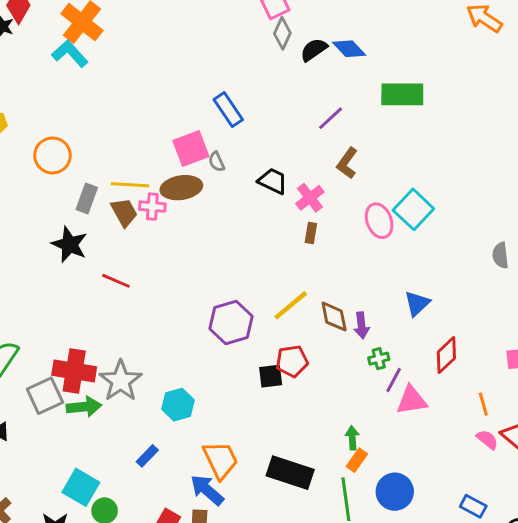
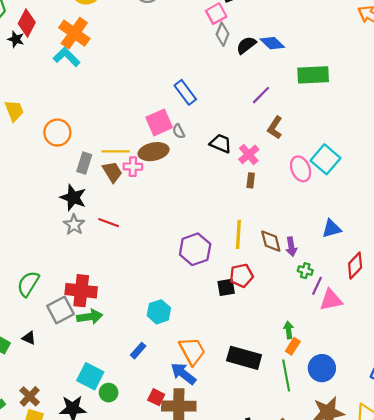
blue triangle: (417, 304) -> (332, 229), turned 30
yellow line: (291, 305) -> (238, 234), turned -44
green cross: (379, 359) -> (305, 271), turned 32
gray star: (121, 381) -> (74, 225), moved, size x0.7

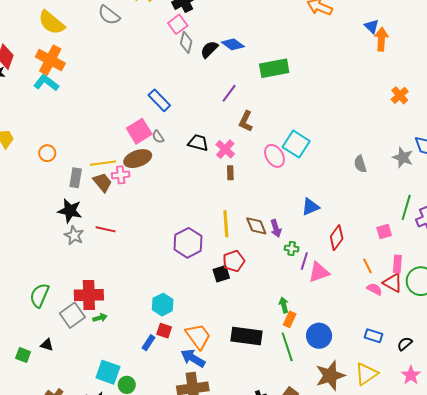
orange circle: (57, 133) -> (47, 153), size x0.7
green arrow: (90, 317) -> (100, 318), size x0.6
red square: (156, 397) -> (164, 331), moved

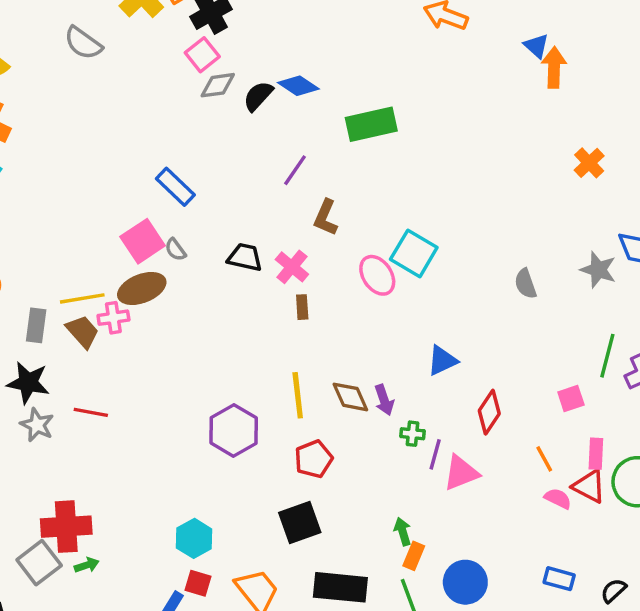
gray diamond: (186, 42) -> (218, 85), turned 70
black square: (221, 274) -> (300, 522), moved, size x1.4

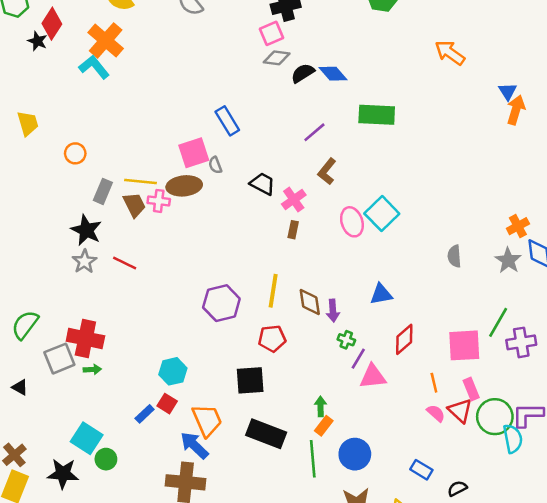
orange cross: (589, 163) -> (518, 226), moved
pink square: (571, 398) -> (464, 345), size x1.8
pink rectangle: (596, 454) -> (471, 389), turned -40

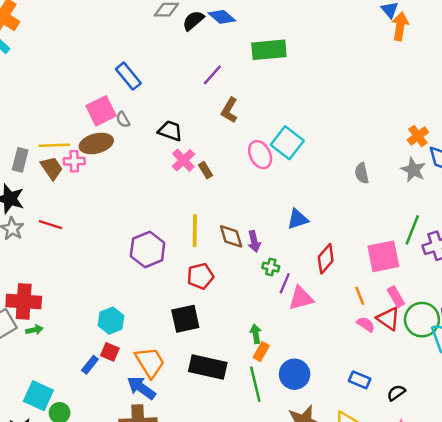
pink cross: (294, 200) -> (183, 160), moved
brown rectangle: (293, 230) -> (206, 170), turned -35

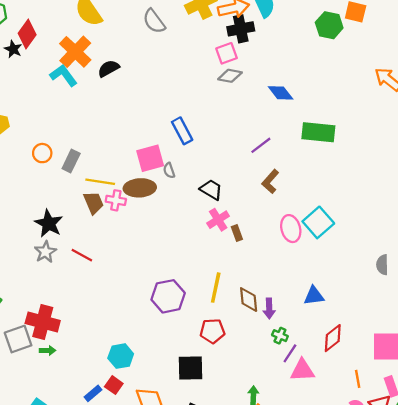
black semicircle: (193, 21) -> (109, 69), moved
gray rectangle: (20, 160) -> (71, 161), moved

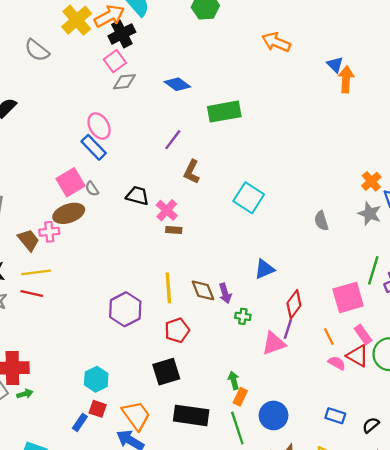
yellow line: (100, 182) -> (36, 272), moved
pink cross: (218, 220) -> (167, 210), moved
pink ellipse: (291, 229) -> (99, 126), moved
brown rectangle: (237, 233) -> (174, 230), turned -49
purple line: (290, 353) -> (288, 329), moved

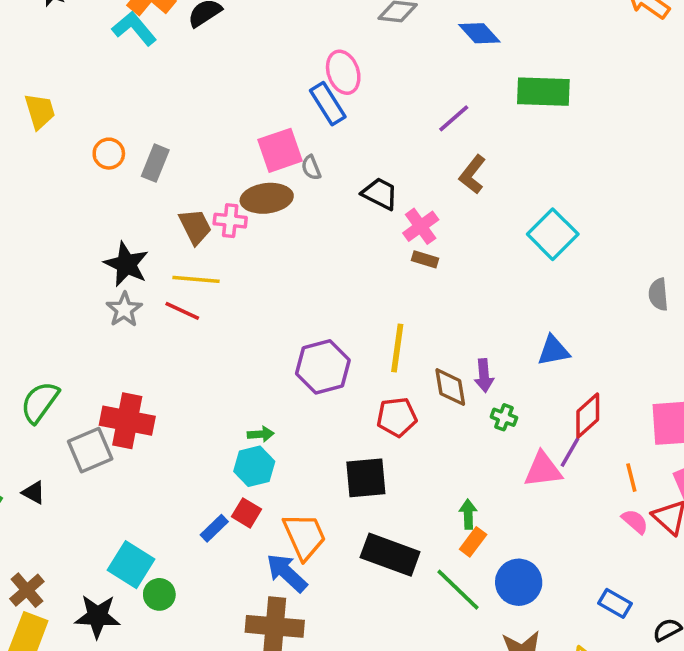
brown diamond: (203, 290) -> (450, 387), moved
green arrow: (25, 394) -> (261, 434), moved
green line: (237, 428) -> (458, 590), turned -40

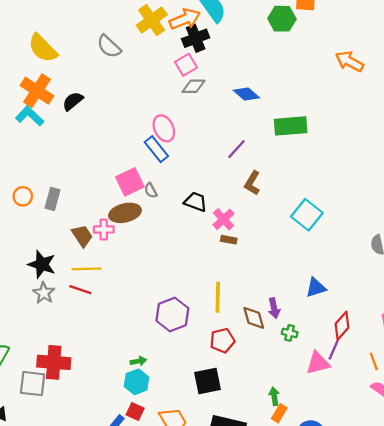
gray square: (90, 450) -> (33, 384), turned 36

